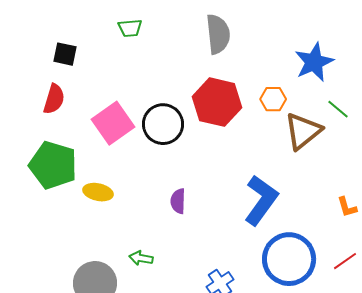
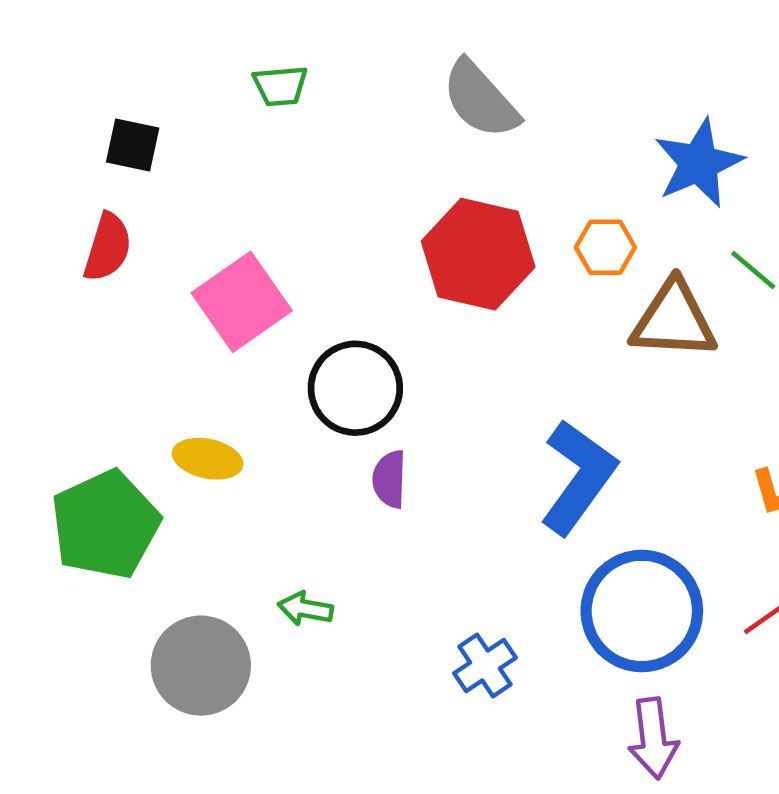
gray semicircle: (218, 34) -> (480, 99), turned 144
black circle: (163, 124) -> (355, 388), moved
brown triangle: (303, 131) -> (674, 320), turned 42
green pentagon: (53, 165) -> (105, 525), moved, turned 30

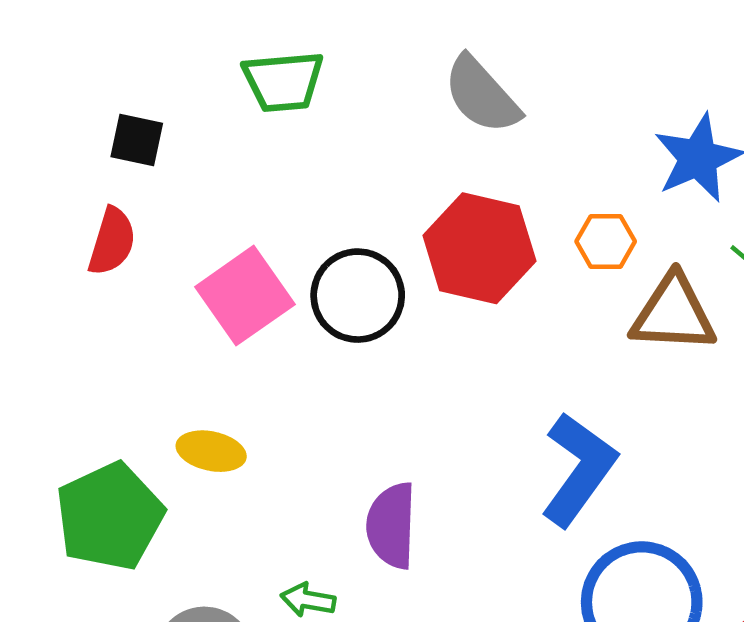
green trapezoid: (280, 86) -> (283, 81), size x1.5
black circle: (355, 388) -> (358, 296), moved
purple semicircle: (389, 479) -> (391, 526), moved, size x1.5

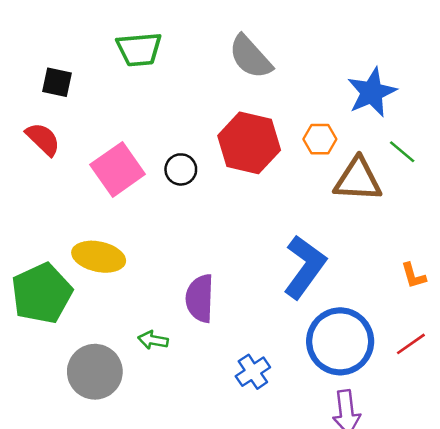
red semicircle: (112, 241) -> (43, 139), turned -63
black circle: (358, 296) -> (181, 169), size x0.6
yellow ellipse: (211, 451) -> (99, 257), size x1.4

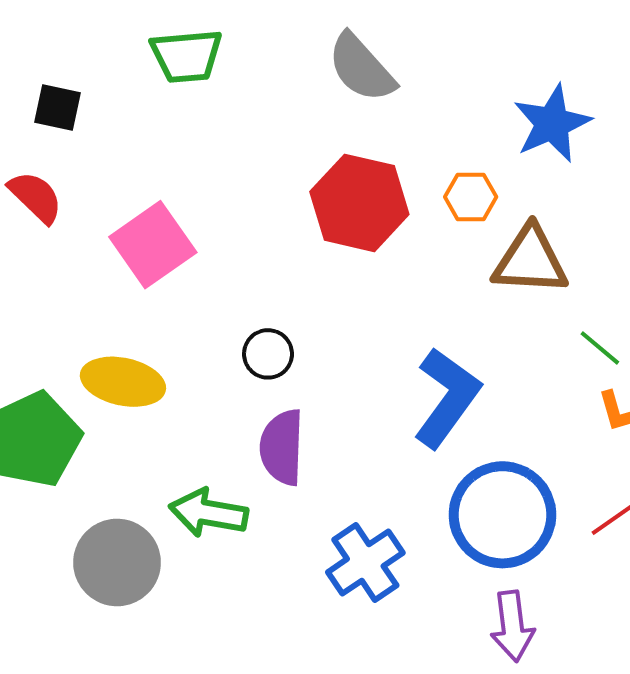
green line: (402, 152) -> (600, 348), moved
black circle: (181, 169) -> (268, 354), moved
green arrow: (153, 340) -> (208, 513), size x1.6
blue cross: (253, 372) -> (365, 563), size x1.4

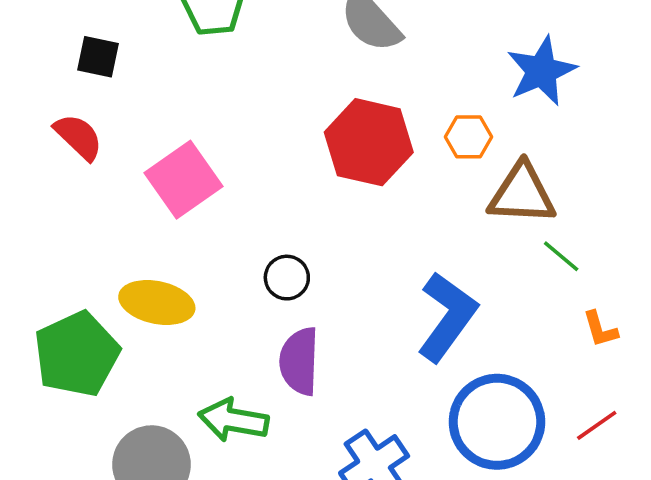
green line: (600, 348) -> (561, 256), moved

